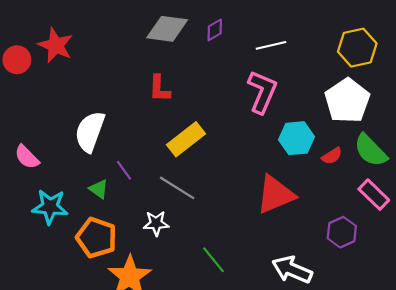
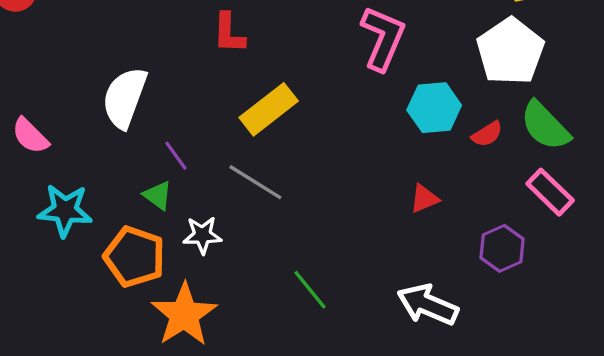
green triangle: (99, 189) -> (158, 195), moved
red triangle: (275, 195) -> (424, 199), moved, size x0.5
white star: (156, 223) -> (202, 235), moved

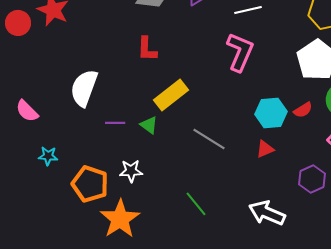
cyan hexagon: (434, 108) -> (271, 113), moved
purple line: (176, 156) -> (115, 123), turned -54
gray line: (255, 182) -> (209, 139), moved
green triangle: (158, 195) -> (149, 125), moved
cyan star: (65, 210) -> (48, 156), size x0.6

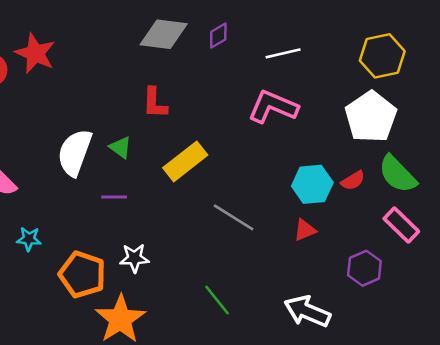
pink L-shape: (240, 52) -> (273, 107), turned -90
green triangle: (149, 125) -> (120, 147), moved

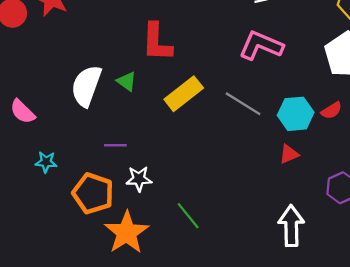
red L-shape: (155, 103) -> (157, 42), size x1.4
purple line: (114, 197) -> (115, 145), moved
gray line: (234, 217) -> (243, 104), moved
green line: (217, 300) -> (188, 216), moved
white arrow: (307, 311) -> (291, 226), turned 66

